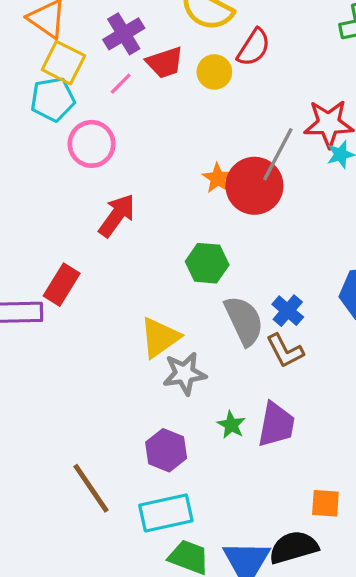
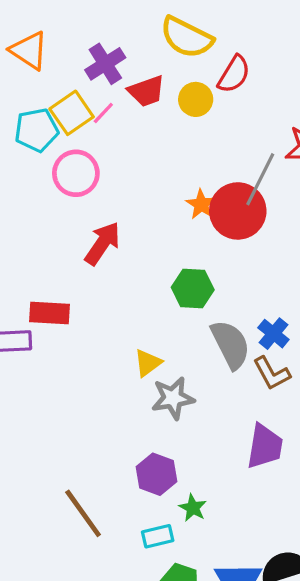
yellow square: (63, 63) -> (72, 113), moved, turned 30
red rectangle: (62, 285) -> (50, 313), turned 63
yellow triangle: (160, 337) -> (148, 363), size x0.7
green star: (231, 425) -> (193, 508), moved
cyan rectangle: (166, 513) -> (158, 536), size x0.6

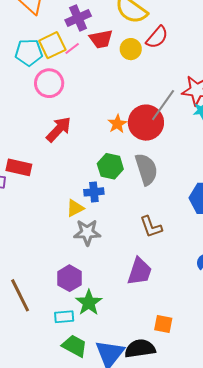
orange star: (201, 204) -> (117, 124), moved
blue cross: (273, 334) -> (94, 192), moved, turned 36
gray semicircle: (230, 344) -> (146, 169), moved
green star: (193, 508) -> (89, 303), size x1.5

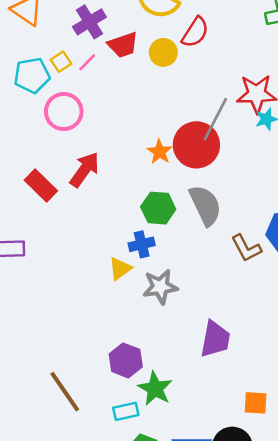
yellow square: (52, 45) -> (61, 62), size x0.6
red rectangle: (19, 167) -> (41, 186), moved, turned 40
brown L-shape: (151, 227) -> (246, 248), moved
gray star: (87, 232) -> (160, 287), moved

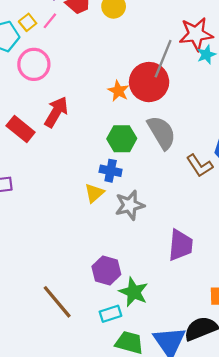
blue cross: (142, 244) -> (111, 171), turned 30

